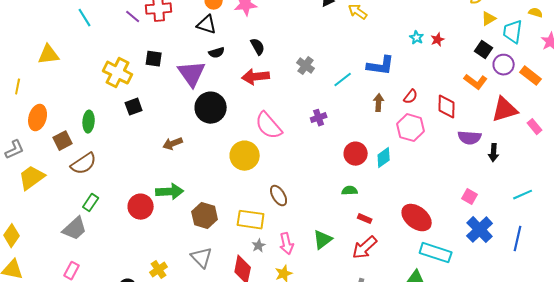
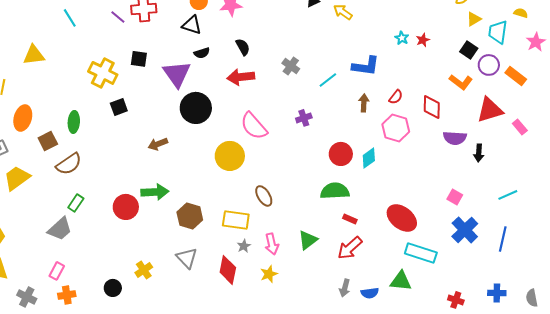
green semicircle: (350, 191) -> (335, 191), size x1.8

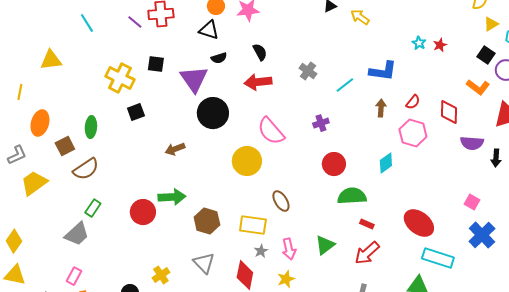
red circle: (341, 154) -> (334, 164), moved

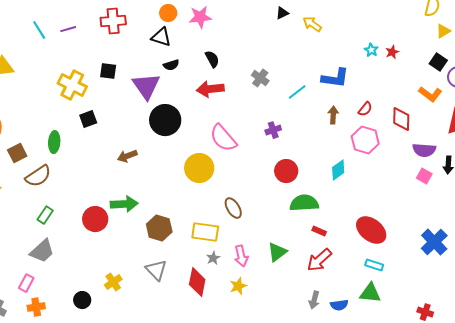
purple line: (135, 22) -> (68, 29), moved, turned -56
green ellipse: (91, 127) -> (54, 142), moved
pink square: (472, 202) -> (424, 176), moved
gray trapezoid: (77, 234) -> (42, 251), moved
cyan rectangle: (438, 258) -> (374, 265), moved, size x0.6

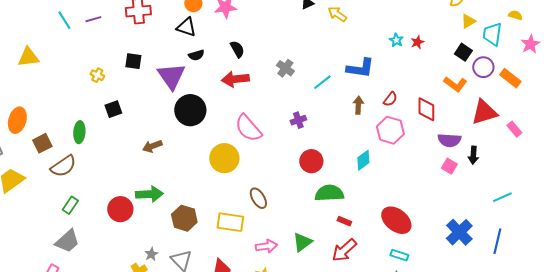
yellow cross: (72, 85) -> (97, 75), size x0.5
pink arrow: (241, 256) -> (266, 246), turned -85
gray star: (213, 258) -> (151, 254), moved

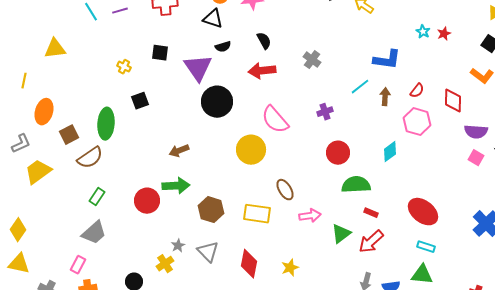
cyan line: (322, 82) -> (360, 87), moved
green ellipse: (79, 132) -> (106, 124), size x1.4
brown arrow: (152, 146) -> (179, 151), moved
green triangle: (302, 242) -> (341, 234), moved
pink arrow: (266, 246) -> (310, 216), moved

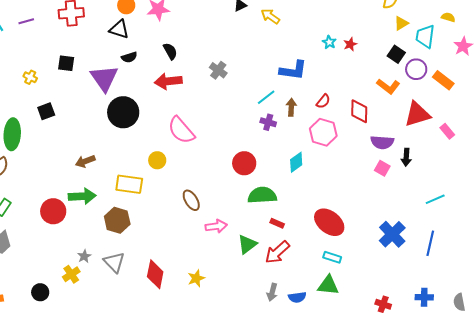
purple cross: (325, 112) -> (268, 122), moved, turned 35
yellow circle: (251, 150) -> (157, 160), size x0.6
yellow rectangle: (257, 214) -> (129, 184), moved

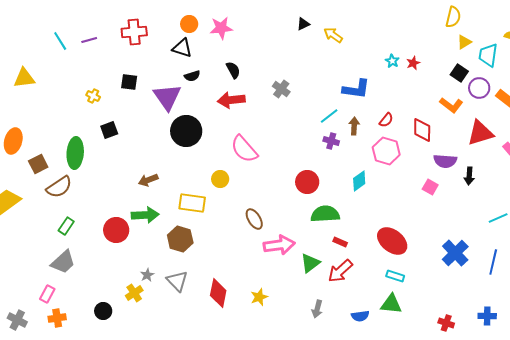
pink square: (382, 168) -> (430, 187), moved
pink arrow: (216, 226) -> (279, 245), size x1.4
gray arrow: (272, 292) -> (317, 309), moved

